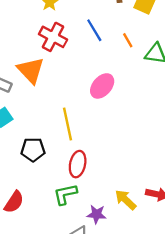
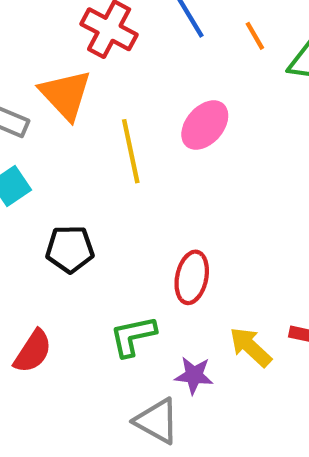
yellow line: (68, 124) -> (131, 151), moved
red ellipse: (78, 164) -> (192, 277), moved

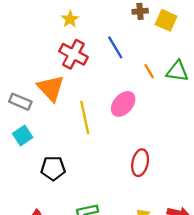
orange line: (255, 36) -> (149, 71), moved
red ellipse: (192, 277) -> (140, 163), moved

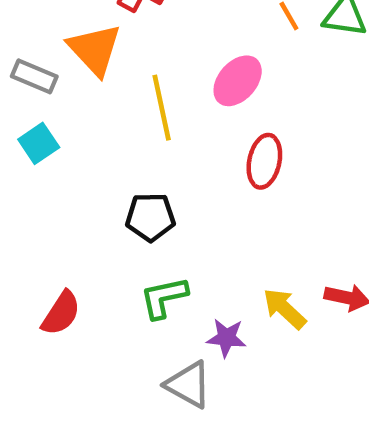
red ellipse: (140, 163) -> (264, 161), moved
black pentagon: (53, 168) -> (150, 217), moved

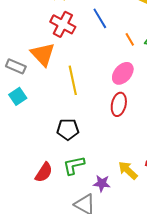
pink ellipse: (238, 81) -> (123, 73), moved
red semicircle: (61, 313) -> (44, 172), moved

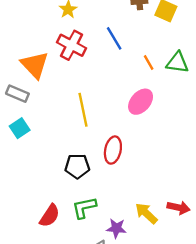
orange triangle: (43, 54) -> (35, 65), moved
red ellipse: (119, 104) -> (113, 150), moved

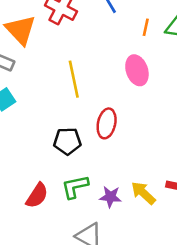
orange line: (149, 63) -> (146, 27), turned 42
pink ellipse: (141, 102) -> (137, 70), turned -60
purple star: (116, 228) -> (110, 197), moved

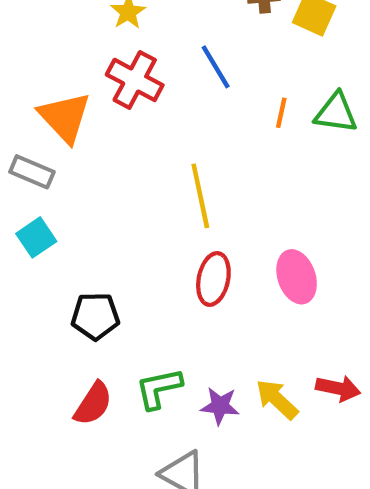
pink ellipse: (137, 70) -> (297, 277), moved
yellow line: (74, 79) -> (200, 196), moved
black pentagon: (67, 141) -> (95, 316), moved

